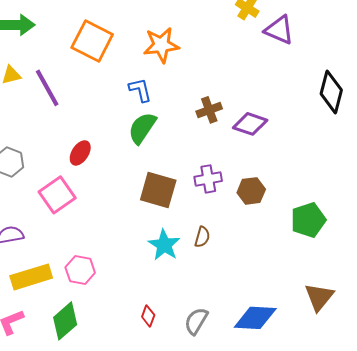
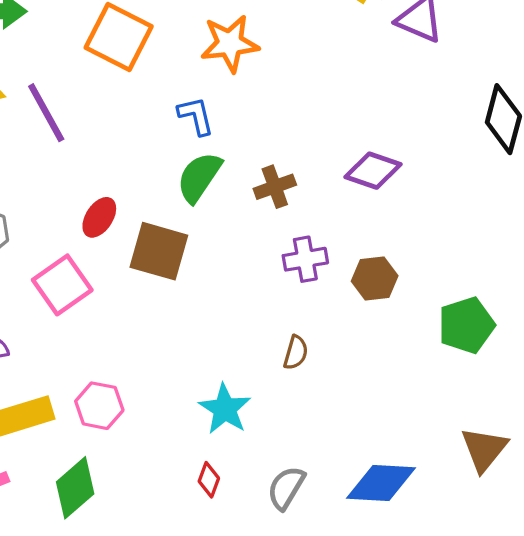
brown cross: (209, 110) -> (275, 187), moved
brown square: (158, 190) -> (159, 251), moved
cyan star: (164, 245) -> (225, 409), moved

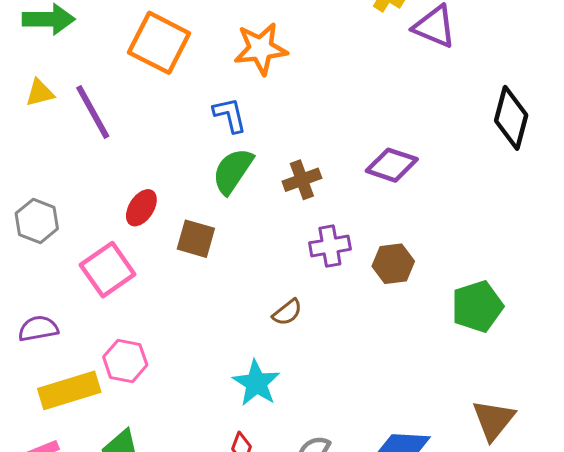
brown square: (159, 251) -> (196, 239), size x0.7
brown semicircle: (296, 353) -> (287, 312), moved, turned 36
pink hexagon: (99, 406) -> (125, 361), moved

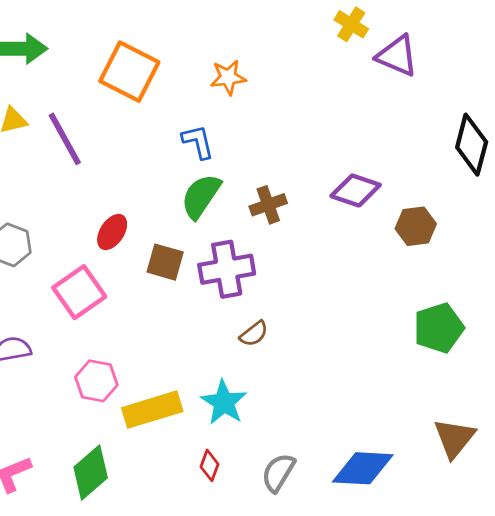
orange star: (261, 49) -> (228, 77), size x0.7
purple cross: (330, 246) -> (227, 269), moved, size x1.4
brown hexagon: (393, 264) -> (416, 226), moved
yellow rectangle: (69, 390) -> (152, 410), moved

